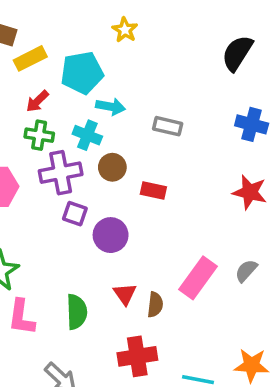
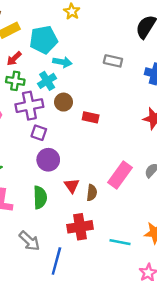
gray rectangle: (168, 126) -> (113, 61), moved
cyan cross: (87, 135) -> (47, 81), turned 36
purple circle: (111, 235) -> (48, 160), moved

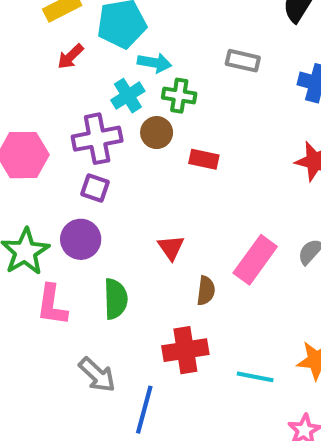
green cross: (15, 81) -> (179, 96), moved
purple square: (39, 133) -> (95, 188), moved
purple circle: (48, 160) -> (81, 239), moved
red triangle: (72, 186) -> (171, 247), moved

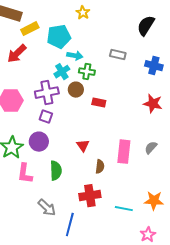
red arrow: (70, 57) -> (17, 54), moved, size x1.5
pink rectangle: (255, 260) -> (124, 152), turned -30

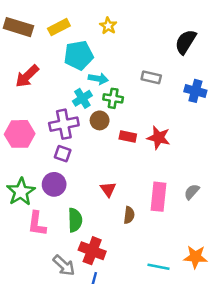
yellow rectangle: (30, 29) -> (59, 27), moved
red star: (153, 104) -> (159, 138), moved
red cross: (90, 196) -> (92, 251), moved, turned 30

